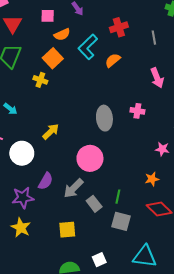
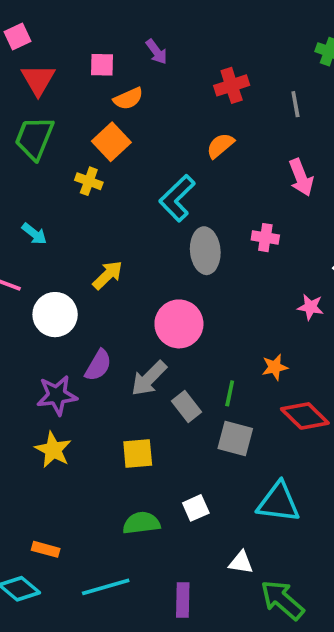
cyan L-shape: (88, 47) -> (177, 198), moved
orange star: (152, 179) -> (275, 367), moved

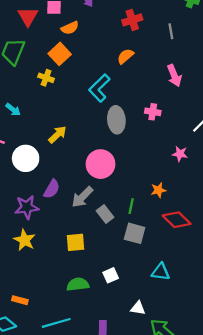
red triangle: (38, 80) -> (28, 17), moved
cyan triangle: (278, 502) -> (161, 272), size x0.7

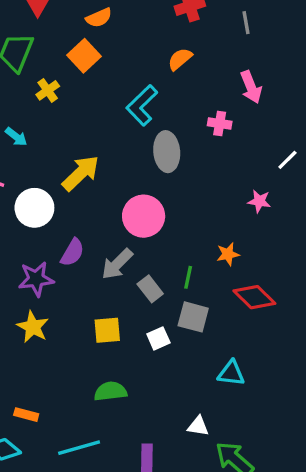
yellow cross: (46, 78) -> (48, 90), moved, turned 35
pink cross: (153, 112) -> (220, 124), moved
yellow arrow: (57, 135) -> (81, 173), size x1.4
white square: (111, 275) -> (158, 338), moved

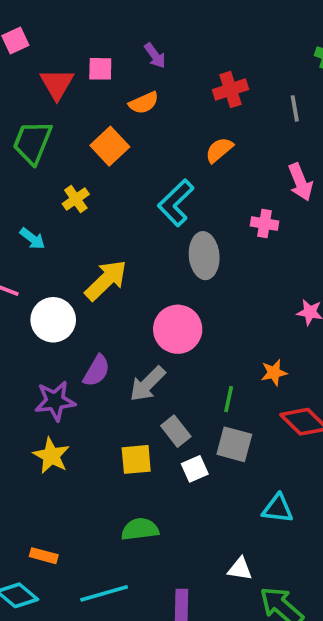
orange semicircle: (99, 18) -> (144, 103), moved
yellow cross: (48, 90) -> (76, 199), moved
gray rectangle: (150, 289) -> (176, 431), moved

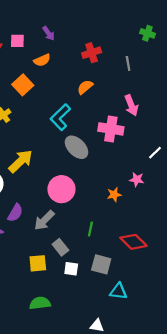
pink cross: (264, 224) -> (111, 129), size x1.6
gray ellipse: (204, 256) -> (77, 147), turned -40
orange star: (274, 373) -> (114, 195), moved
gray square: (234, 444) -> (101, 264), moved
white square: (195, 469) -> (71, 269), turned 32

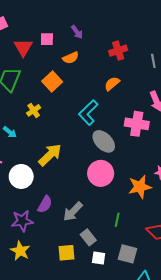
pink circle: (61, 189) -> (101, 173), moved
orange star: (114, 195) -> (140, 187), size x1.6

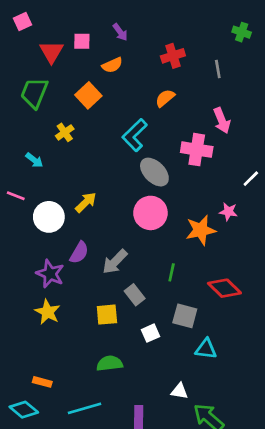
yellow arrow: (50, 155) -> (86, 202), moved, size x0.7
purple star: (22, 221) -> (50, 274), turned 30
white square: (99, 258) -> (150, 333), moved, turned -32

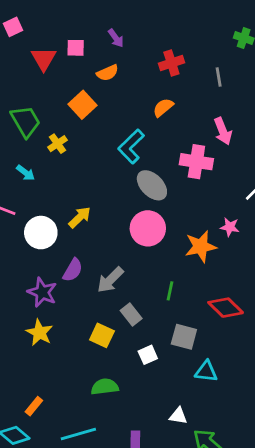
green trapezoid: (34, 93) -> (26, 121), moved, turned 128
yellow square: (107, 315) -> (102, 335), turned 30
orange rectangle: (42, 382) -> (34, 406), turned -66

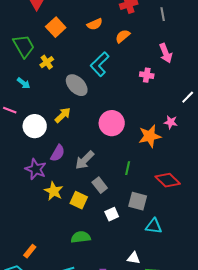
orange semicircle: (108, 73) -> (95, 24), moved
orange square: (83, 105) -> (56, 27), moved
pink cross: (196, 162) -> (147, 75), size x0.6
gray ellipse: (152, 185) -> (77, 85), moved
yellow star: (39, 333) -> (54, 191), moved

